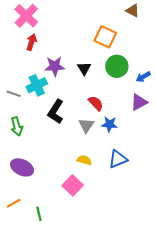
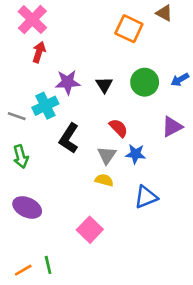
orange square: (105, 37) -> (129, 29), moved
blue arrow: (143, 77) -> (180, 80), moved
yellow semicircle: (84, 160) -> (104, 180), moved
orange line: (14, 203) -> (23, 270), moved

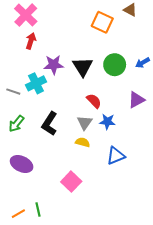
black triangle: (104, 85) -> (83, 67), size x1.5
black L-shape: (69, 138) -> (49, 124), moved
green arrow: (21, 157) -> (16, 124), turned 54

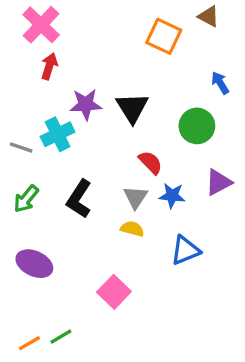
blue arrow: (143, 63) -> (220, 83), moved, turned 88
green circle: (115, 65) -> (197, 126), moved
purple triangle: (136, 100) -> (218, 182), moved
green line: (38, 210) -> (61, 337), turned 72

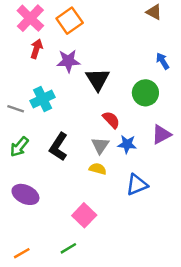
orange square: (164, 36) -> (70, 21), moved, turned 30
purple star: (86, 104) -> (68, 61), moved
green line: (61, 337) -> (68, 248), moved

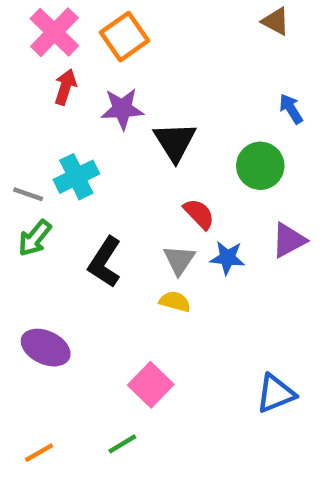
green arrow: (19, 147) -> (35, 238), moved
blue triangle: (137, 185) -> (276, 394), moved

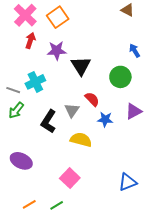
gray triangle: (179, 260) -> (72, 110), moved
yellow semicircle: (175, 302) -> (81, 140), size x1.5
orange line: (39, 453) -> (29, 204), moved

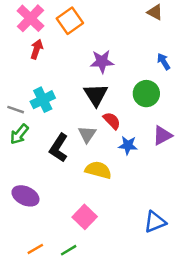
purple star: (57, 51) -> (102, 61), moved
black triangle: (81, 66) -> (96, 95), moved

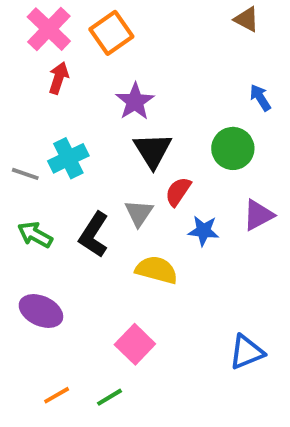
purple star: (102, 61) -> (135, 101), moved, turned -30
red semicircle: (112, 121) -> (178, 192), turned -102
green arrow: (19, 134) -> (35, 235), moved, turned 80

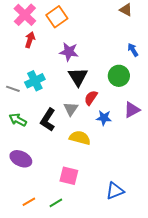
purple star: (135, 101) -> (69, 52), turned -30
pink square: (135, 344) -> (69, 176), turned -30
blue triangle: (247, 352) -> (115, 191), moved

